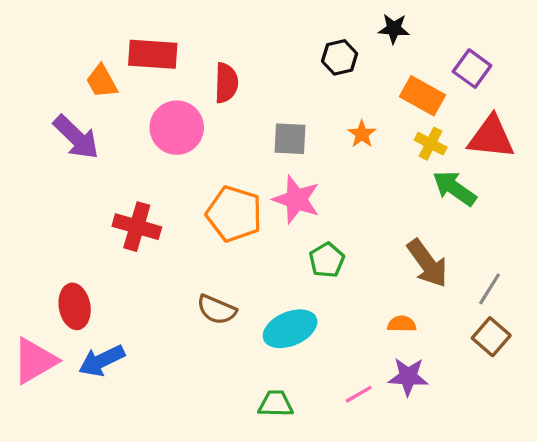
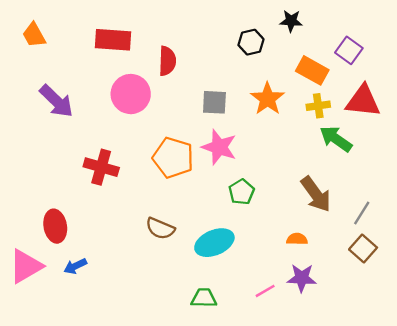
orange trapezoid: (102, 81) -> (34, 35), moved
orange star: (362, 134) -> (267, 99), size x1.6
yellow cross: (431, 144) -> (318, 106), turned -35
blue arrow: (102, 361) -> (75, 266), size x0.7

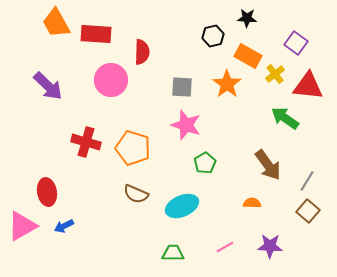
orange trapezoid: (34, 35) -> (56, 23), moved, size x1.4
orange rectangle: (312, 70) -> (248, 56), moved
yellow cross: (318, 106) -> (275, 74), moved, turned -30
orange pentagon: (173, 158) -> (133, 148), moved
purple star: (302, 278) -> (270, 246), moved

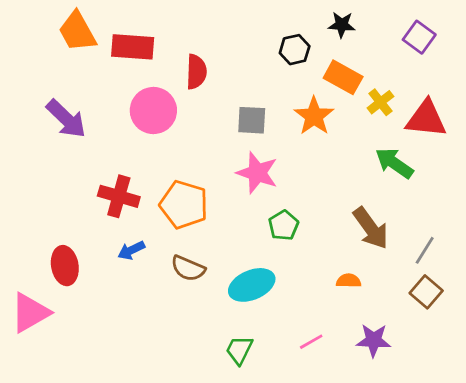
purple square: (296, 43) -> (419, 37), moved
blue arrow: (64, 226) -> (131, 250), moved
green trapezoid: (173, 253) -> (239, 350), turned -65

